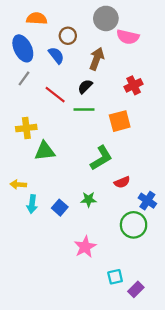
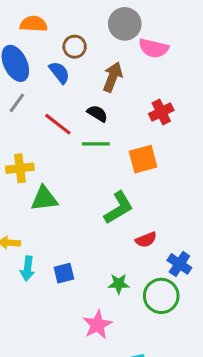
black semicircle: (85, 86) -> (97, 114), turned 77
green star: (89, 200) -> (119, 284), moved
blue square: (60, 208) -> (64, 273), turned 35

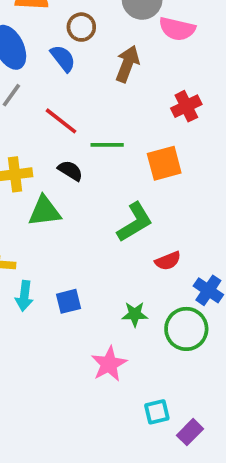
black semicircle: (97, 114) -> (70, 171), moved

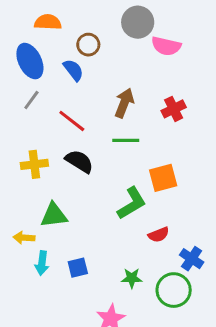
brown arrow: (127, 64) -> (124, 103), moved
green line: (107, 145) -> (126, 140), moved
orange square: (164, 163) -> (163, 178), moved
black semicircle: (70, 171) -> (79, 161), size x1.4
green triangle: (45, 211) -> (54, 215), moved

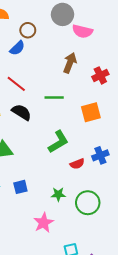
blue semicircle: (73, 70) -> (17, 48), turned 84
brown arrow: (124, 103) -> (70, 63), moved
red cross: (174, 109) -> (100, 75), moved
orange square: (163, 178) -> (91, 112), moved
blue cross: (192, 259) -> (100, 155), moved, turned 35

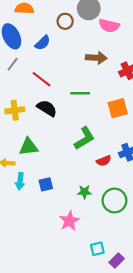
brown circle: (28, 30) -> (65, 21), moved
brown arrow: (70, 63) -> (96, 58), turned 72

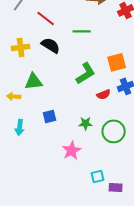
orange square: (118, 108) -> (117, 62), moved
cyan arrow: (20, 181) -> (20, 127), moved
purple rectangle: (117, 261) -> (116, 187), turned 48

